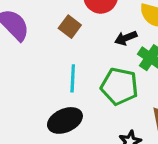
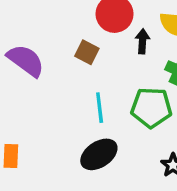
black arrow: (126, 38) -> (142, 41), moved, turned 125

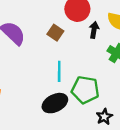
green pentagon: (151, 108) -> (85, 90), moved

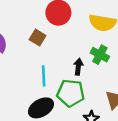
black arrow: (94, 30) -> (78, 67), moved

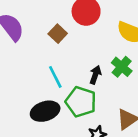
cyan line: (44, 76) -> (55, 77), turned -36

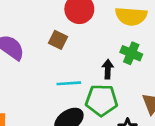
cyan line: (55, 77) -> (69, 83), turned -50

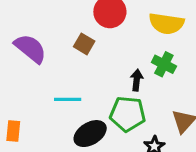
cyan line: (69, 83) -> (68, 99), moved

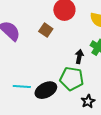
cyan line: (68, 99) -> (22, 87), moved

